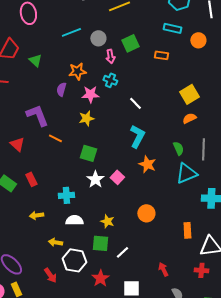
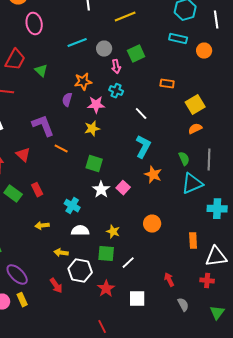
orange rectangle: (161, 55) -> (167, 84), moved
cyan cross: (66, 195) -> (72, 206), turned 35

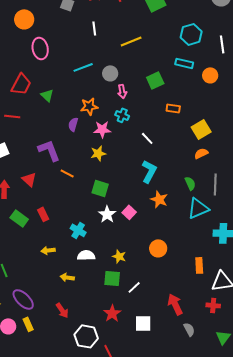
green square: (136, 54) -> (155, 80), moved
white hexagon: (80, 271) -> (86, 336), moved
red arrow: (169, 280) -> (175, 304), size x1.5

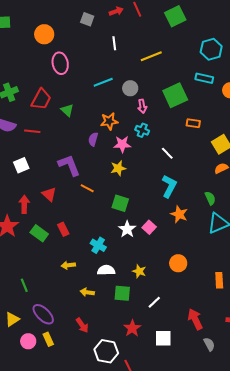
green square: (155, 80) -> (175, 95), size x1.4
green square: (112, 278) -> (122, 293), moved

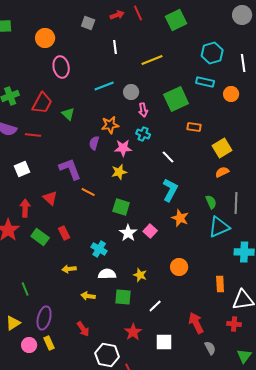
purple ellipse: (43, 314) -> (44, 318), turned 60

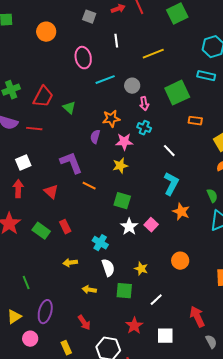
pink ellipse: (61, 67) -> (83, 58), moved
red arrow: (25, 208) -> (18, 189), moved
white semicircle: (107, 274) -> (108, 268), turned 72
yellow rectangle: (49, 343) -> (66, 348), moved

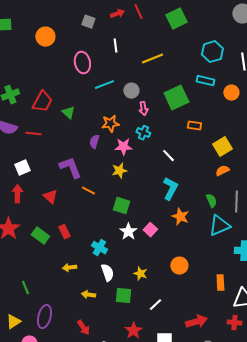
red arrow: (197, 317) -> (196, 322), turned 100

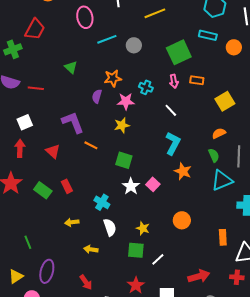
red trapezoid: (42, 102) -> (35, 29), moved
pink arrow: (143, 109) -> (174, 81), moved
orange semicircle: (222, 171) -> (219, 133), moved
green square: (123, 296) -> (136, 250), moved

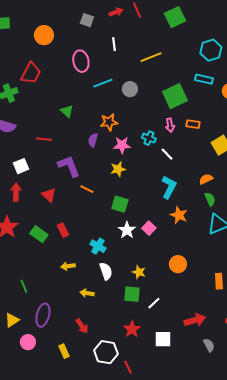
cyan cross: (146, 87) -> (149, 138), moved
red line: (36, 88) -> (44, 139), moved
orange semicircle: (219, 133) -> (206, 179), moved

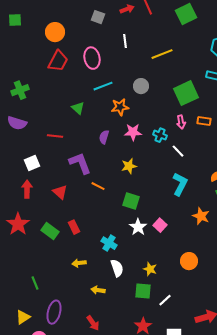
red trapezoid: (31, 73) -> (58, 61), moved
cyan line: (103, 83) -> (103, 86), moved
orange star: (109, 122) -> (120, 107), moved
pink star: (122, 145) -> (133, 132), moved
orange star: (179, 215) -> (201, 216), moved

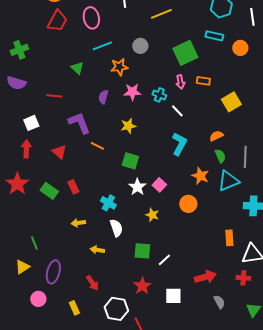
orange circle: (189, 261) -> (188, 204), moved
yellow star: (150, 269) -> (152, 215), moved
yellow triangle: (23, 317) -> (22, 267), moved

